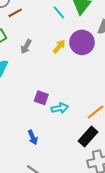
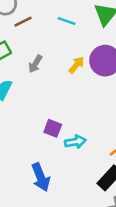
cyan line: (59, 12) -> (67, 21), moved, turned -32
blue arrow: (33, 137) -> (41, 177), size x1.5

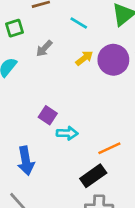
cyan line: (67, 21) -> (79, 23), moved

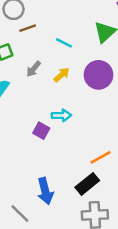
yellow arrow: (84, 58) -> (62, 75), moved
cyan arrow: (67, 133) -> (61, 115), moved
blue arrow: (26, 161) -> (45, 191), moved

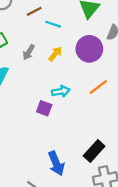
brown line: (28, 28) -> (34, 11), moved
orange line: (101, 157) -> (98, 87), moved

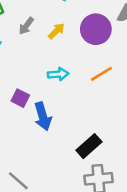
purple square: (44, 108) -> (20, 98), moved
blue arrow: (56, 163) -> (43, 116), moved

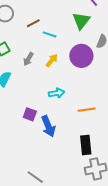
orange line: (101, 74) -> (87, 110), moved, turned 30
black rectangle: (89, 146) -> (86, 145), turned -48

